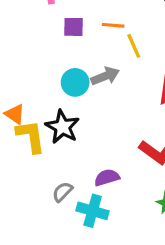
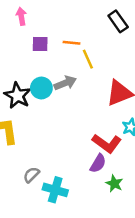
black star: (62, 127) -> (18, 96), moved
purple semicircle: (107, 178) -> (98, 163), moved, turned 138

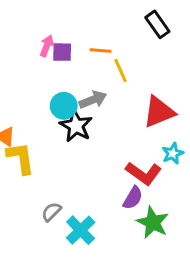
pink arrow: (21, 16) -> (47, 46), moved, turned 30
black star: (18, 96) -> (76, 126), moved
green star: (114, 184) -> (153, 222), size x1.5
cyan cross: (55, 190) -> (81, 230), turned 30

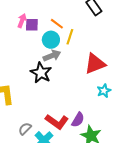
orange line: (101, 51) -> (57, 24), turned 32
yellow line: (121, 70) -> (70, 37), turned 42
cyan circle: (64, 106) -> (51, 40), moved
red L-shape: (144, 173) -> (57, 122), moved

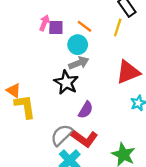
yellow line: (70, 37) -> (118, 27), moved
purple semicircle: (78, 120) -> (86, 110), moved
gray semicircle: (25, 129) -> (62, 135), moved, size x1.5

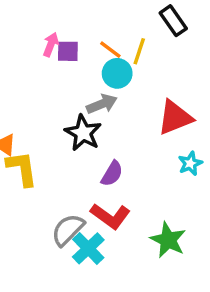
yellow line: (118, 27) -> (139, 51), moved
cyan circle: (78, 45) -> (117, 73), moved
gray semicircle: (62, 135) -> (68, 230), moved

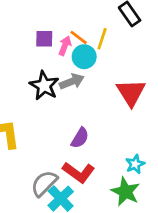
pink arrow: (51, 44) -> (65, 46), moved
red triangle: (175, 118) -> (131, 92), turned -40
black star: (83, 133) -> (44, 86), moved
cyan star: (190, 163) -> (135, 164), moved

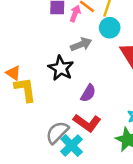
cyan circle: (84, 57) -> (110, 28), moved
black star: (44, 86) -> (61, 68), moved

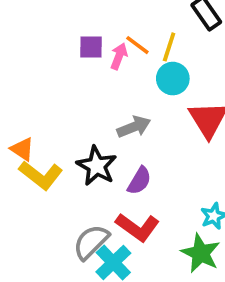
gray arrow: (81, 44) -> (134, 127), moved
black star: (61, 68) -> (97, 166), moved
yellow L-shape: (25, 90) -> (41, 175), turned 136

